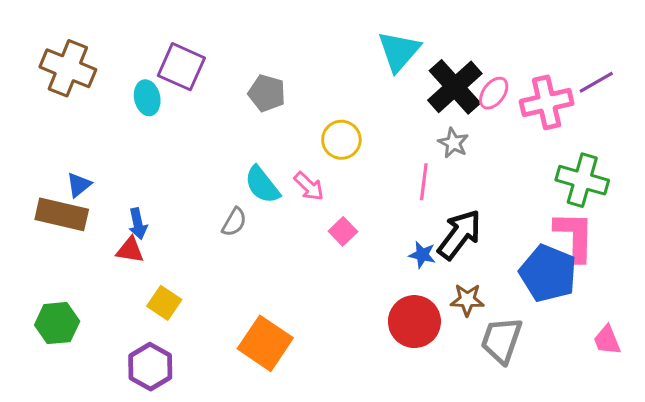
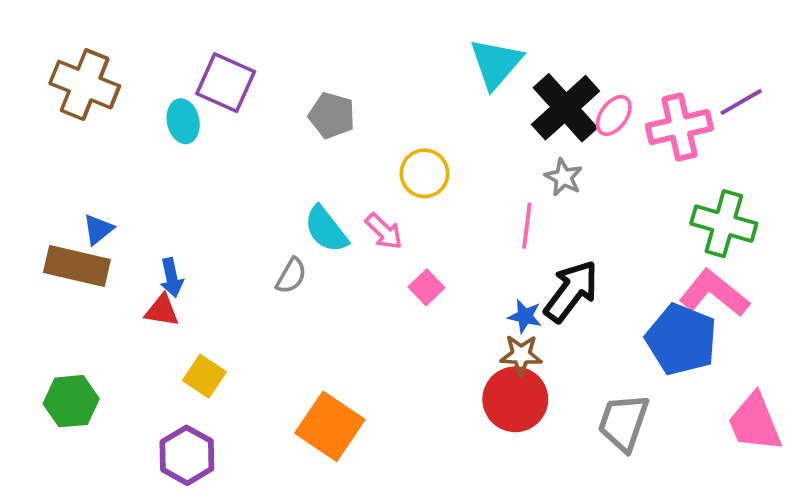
pink L-shape: (575, 236) -> (714, 293), turned -52
brown star: (467, 300) -> (521, 355), moved
pink trapezoid: (607, 340) -> (755, 422), size x1.6

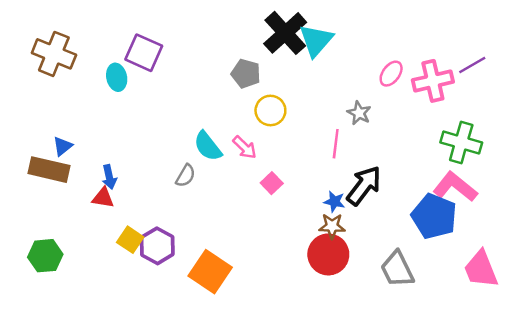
black cross: (565, 108) -> (285, 33), moved
gray pentagon: (332, 115) -> (246, 74), moved
gray trapezoid: (623, 422) -> (397, 269), turned -45
purple hexagon: (187, 455) -> (157, 246), moved

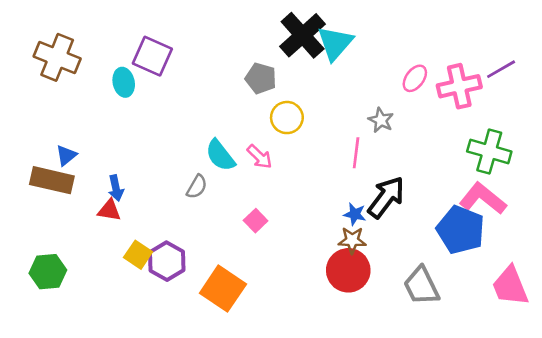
pink square: (272, 183) -> (256, 221), moved

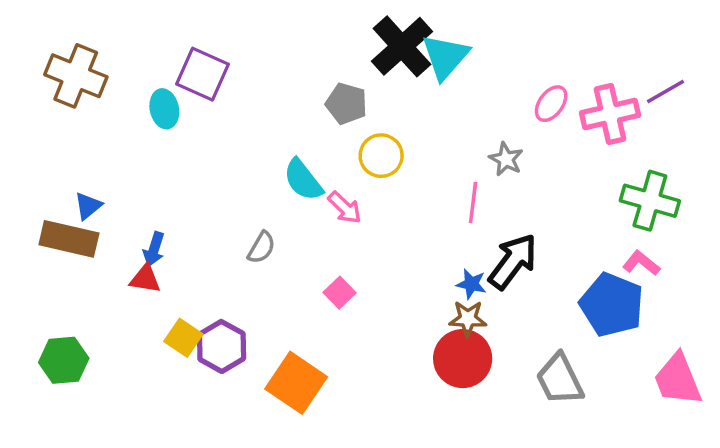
cyan semicircle: (220, 155) -> (303, 180), moved
blue arrow: (116, 188) -> (154, 249), turned 30
pink L-shape: (483, 198) -> (641, 263), size x0.6

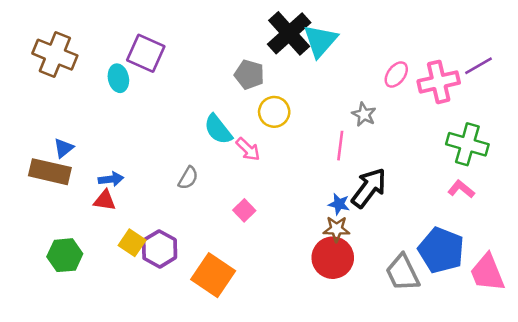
blue arrow: (154, 249) -> (111, 179), turned -115
blue pentagon: (612, 305) -> (441, 250), moved
green hexagon: (64, 360) -> (65, 255), moved

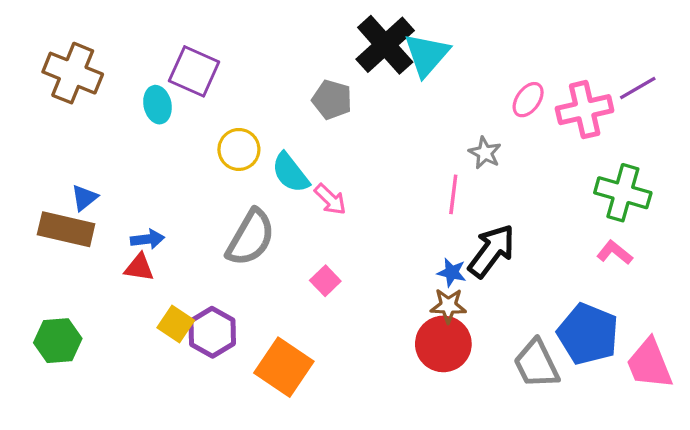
yellow circle: (274, 112) -> (239, 149), moved
gray semicircle: (188, 178) -> (251, 238), size x1.8
green hexagon: (65, 255) -> (58, 341), moved

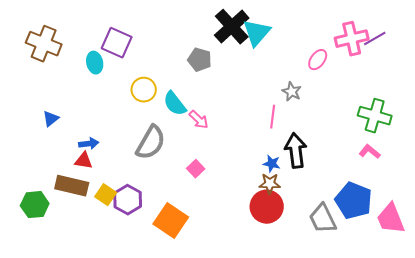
purple line: (638, 88) -> (375, 39), moved
pink cross: (585, 110) -> (352, 39), moved
brown rectangle: (66, 229) -> (72, 186), moved
black arrow: (492, 251) -> (296, 151), turned -44

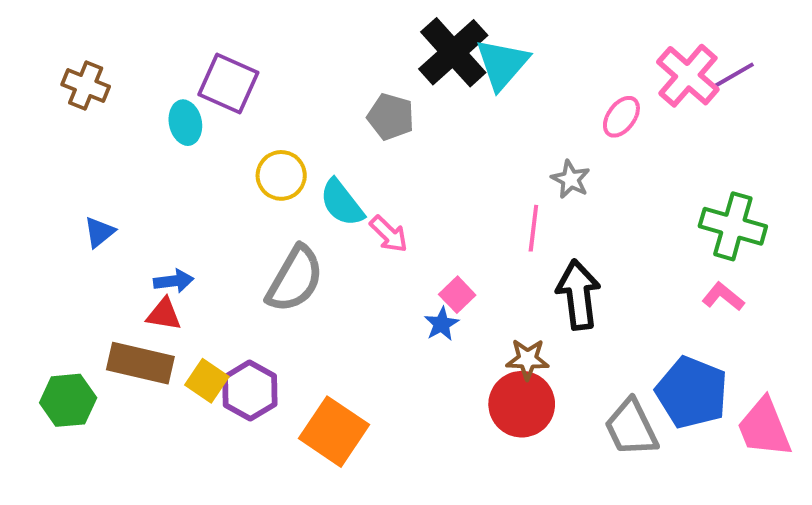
pink cross: (352, 39) -> (688, 76), turned -36
brown cross: (44, 44) -> (86, 85), size x0.7
blue star: (272, 164) -> (442, 324), moved, turned 30
pink square: (196, 169) -> (457, 295), moved

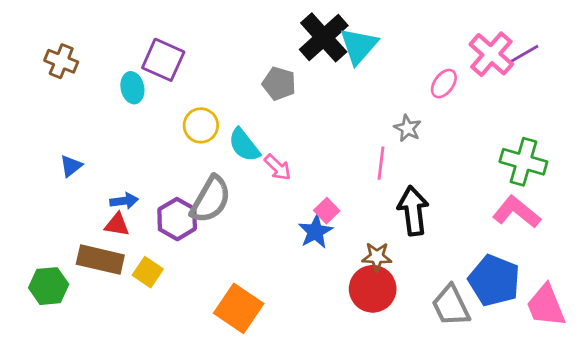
pink L-shape: (723, 297) -> (516, 212), size x1.6
blue star: (442, 324) -> (315, 232), size x1.4
purple hexagon: (250, 391) -> (177, 219), moved

